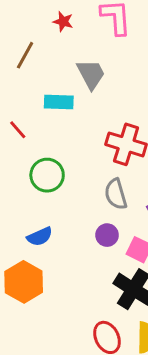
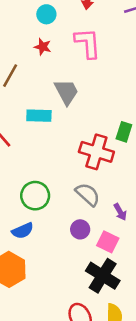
green circle: (47, 175) -> (35, 196), moved
gray semicircle: (116, 194) -> (88, 194), turned 148

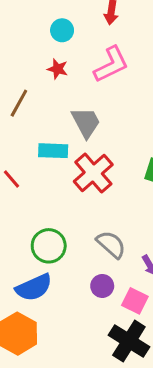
pink L-shape: (88, 43) -> (111, 64), turned 68
red cross: (96, 152) -> (93, 173), moved, turned 32
blue semicircle: (23, 231) -> (34, 287), size x1.4

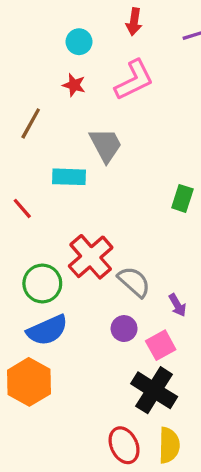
red cross: (93, 173) -> (91, 257), moved
green circle: (49, 246) -> (42, 283), moved
pink square: (135, 301) -> (161, 345), turned 35

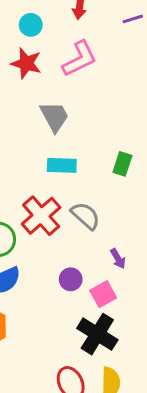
red star: (74, 85) -> (26, 63), size x1.5
cyan rectangle: (69, 177) -> (62, 165), moved
gray semicircle: (134, 282) -> (85, 216), moved

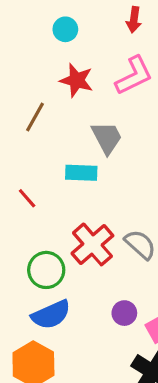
cyan circle: (31, 25) -> (65, 29), moved
cyan rectangle: (62, 165) -> (81, 173), moved

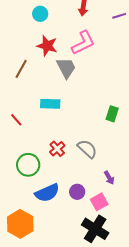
gray trapezoid: (107, 138) -> (66, 68), moved
red cross: (92, 244) -> (57, 149), size x0.6
blue semicircle: (51, 315) -> (47, 193), moved

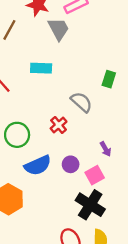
red cross: (57, 149) -> (59, 125), moved
gray semicircle: (87, 149) -> (81, 102), moved

